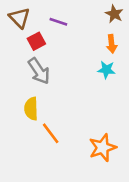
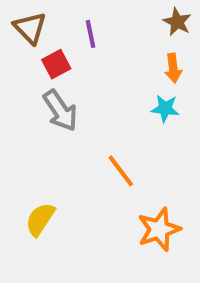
purple line: (58, 22) -> (91, 34), turned 60
yellow semicircle: (31, 109) -> (40, 219), moved, turned 35
orange line: (51, 133) -> (121, 171), moved

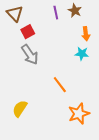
brown star: (177, 22) -> (75, 11), moved
purple line: (91, 34) -> (56, 13), moved

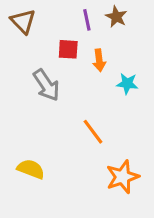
red square: (28, 32) -> (68, 49), moved, turned 32
orange arrow: (86, 34) -> (99, 60), moved
yellow semicircle: (20, 109) -> (31, 169), turned 78

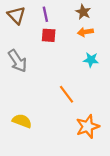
purple line: (87, 20) -> (45, 14), moved
orange arrow: (99, 60) -> (85, 32), moved, turned 88
gray arrow: (46, 85) -> (18, 61), moved

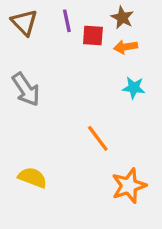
red square: (49, 35) -> (93, 35), moved

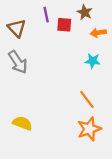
brown triangle: (24, 22) -> (17, 28), moved
orange arrow: (126, 47) -> (98, 33), moved
orange line: (98, 138) -> (87, 99), moved

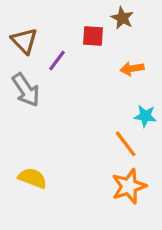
purple line: (46, 15) -> (57, 60), moved, turned 49
orange arrow: (98, 33) -> (132, 69), moved
cyan star: (93, 61) -> (145, 116), moved

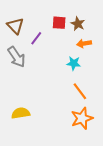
brown star: (122, 18) -> (78, 24), moved
cyan star: (145, 116) -> (74, 63), moved
yellow semicircle: (32, 178) -> (21, 113), turned -30

